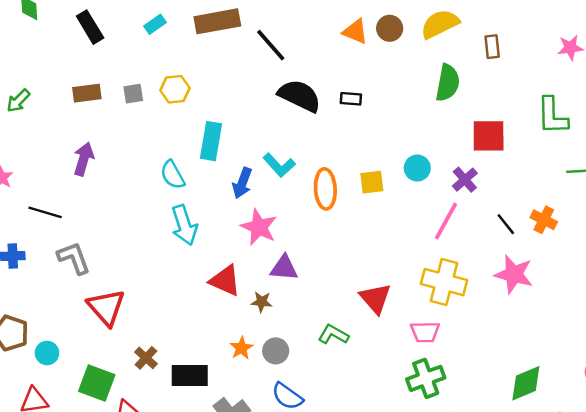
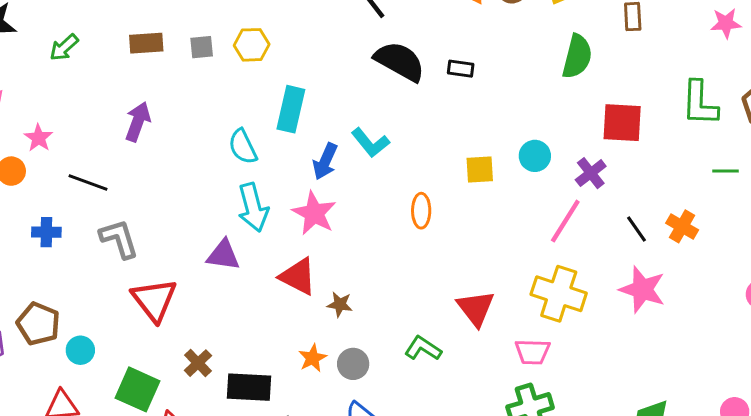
orange ellipse: (325, 189) -> (421, 211), moved, size x0.7
pink star: (259, 227) -> (314, 213), moved
purple triangle: (284, 268) -> (223, 255), moved

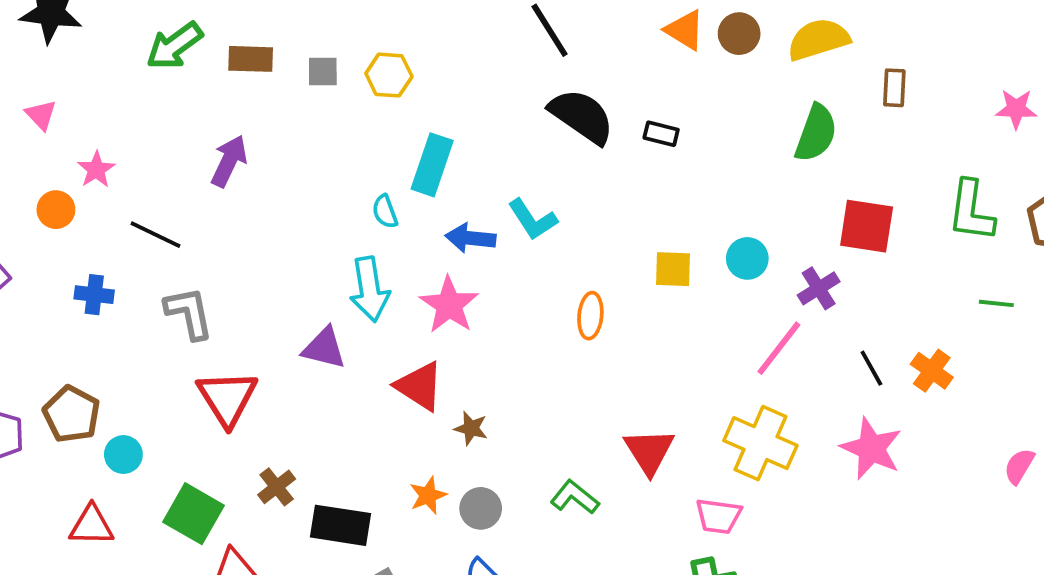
green arrow: (64, 47) -> (174, 46), moved, size x1.4
cyan semicircle: (243, 147) -> (385, 212), moved, size x0.7
blue arrow: (325, 161) -> (470, 238), turned 66

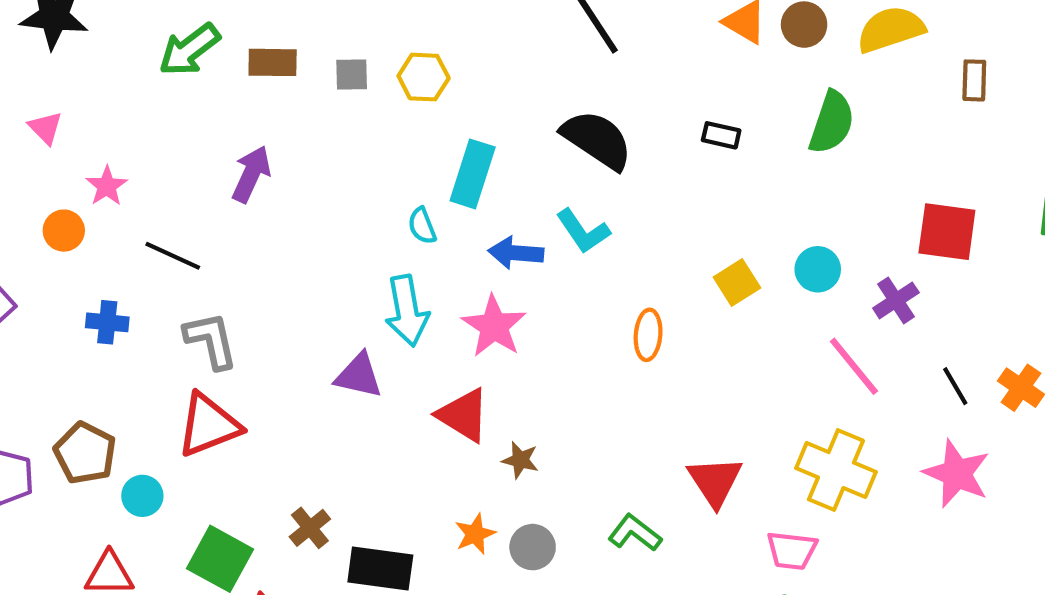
black semicircle: (582, 116) -> (597, 140), moved
green semicircle: (816, 133) -> (832, 122), moved
yellow square: (673, 269) -> (737, 282), turned -33
pink line: (779, 348) -> (854, 366), turned -76
red triangle: (227, 398) -> (209, 425), moved, turned 42

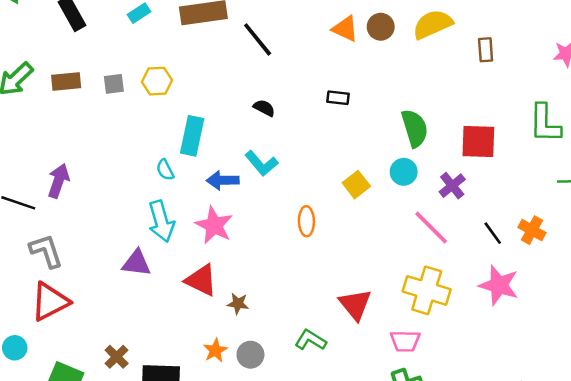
green semicircle: (832, 122) -> (415, 128), moved, turned -30
black semicircle: (597, 140) -> (264, 108), size x0.5
purple arrow: (251, 174) -> (59, 181), moved

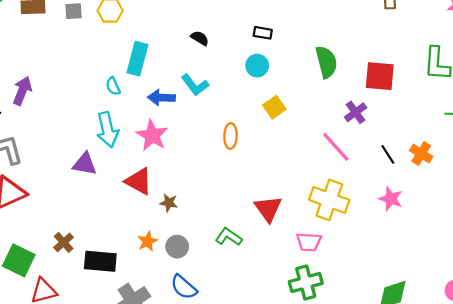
cyan circle: (404, 172) -> (257, 66), moved
pink star: (499, 285) -> (391, 199), size x0.7

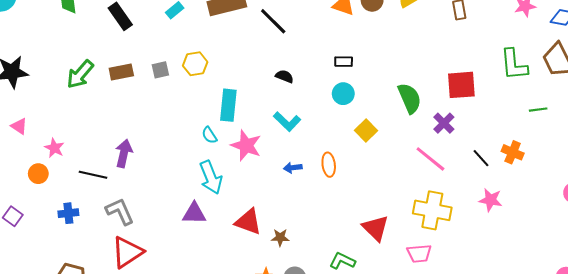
green semicircle: (326, 62) -> (410, 98), moved
blue arrow: (161, 98) -> (293, 168), moved, size x0.7
pink star: (152, 135) -> (246, 146), moved

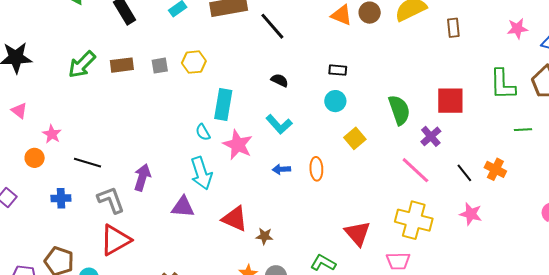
purple arrow: (124, 153) -> (142, 177), moved

